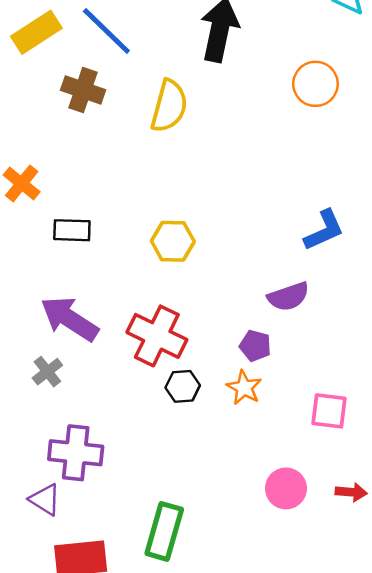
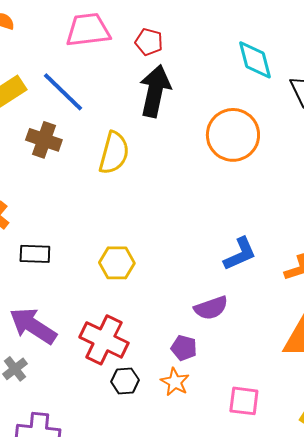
orange circle: (315, 84) -> (233, 135), size x1.4

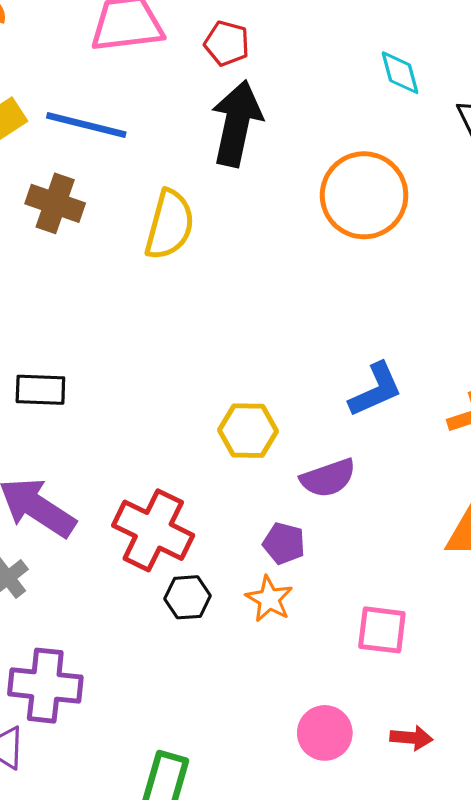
cyan diamond: (255, 60) -> (400, 73), size x0.7
blue line: (63, 92) -> (86, 125), turned -30
yellow hexagon: (117, 263) -> (248, 431), moved

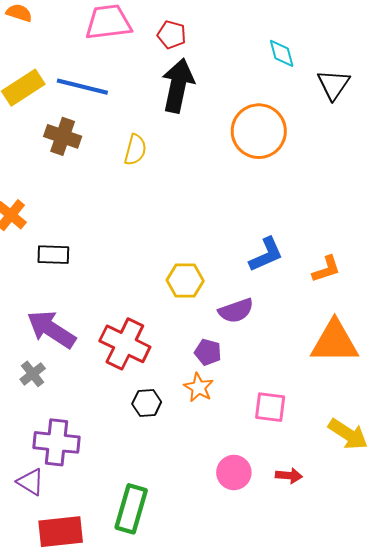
yellow semicircle: (170, 225) -> (135, 150), size x0.7
black hexagon: (188, 597) -> (147, 403), moved

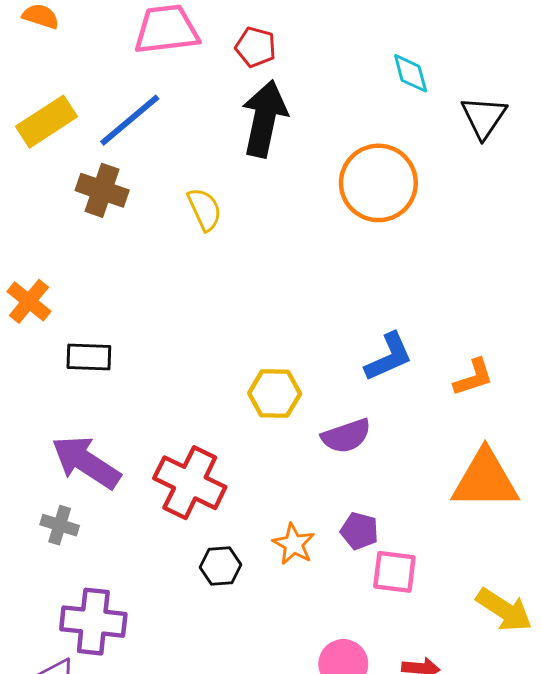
blue line: (82, 87) -> (130, 120), turned -54
yellow semicircle: (135, 150) -> (204, 209), turned -40
purple pentagon: (208, 352) -> (359, 531), moved
gray cross: (33, 374) -> (60, 525), turned -35

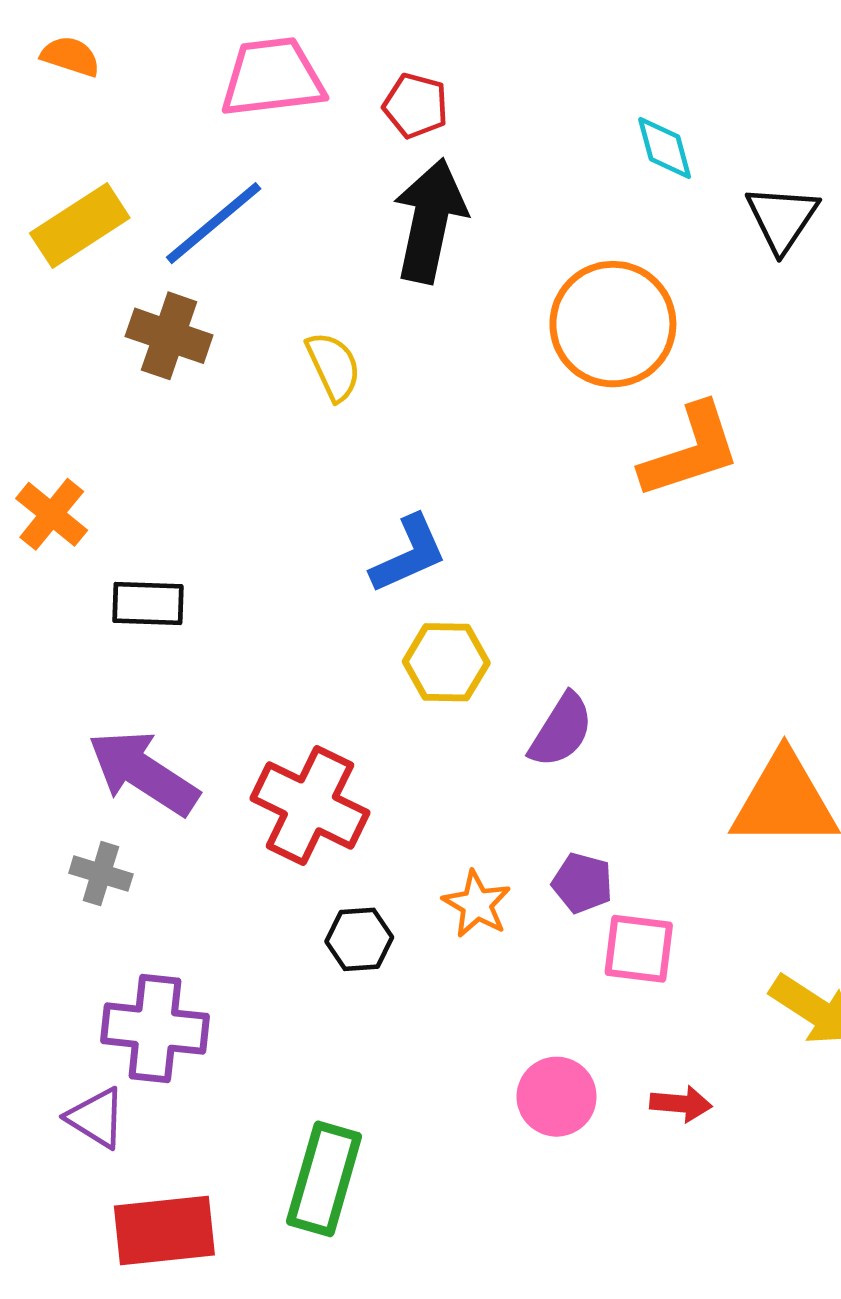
blue L-shape: (389, 357) -> (409, 554), moved
orange L-shape: (473, 377) -> (690, 451), moved, size x1.6
purple semicircle: (346, 436) -> (561, 730), turned -39

